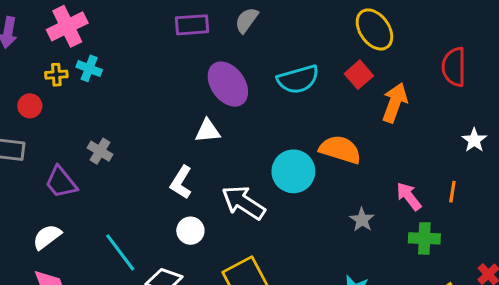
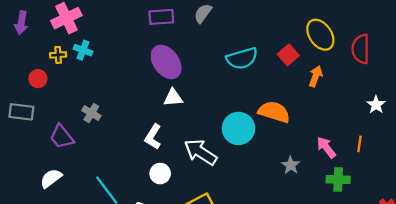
yellow ellipse: (374, 29) -> (320, 35), moved
purple ellipse: (228, 84) -> (166, 62), moved
orange arrow: (395, 103) -> (316, 76), size x0.7

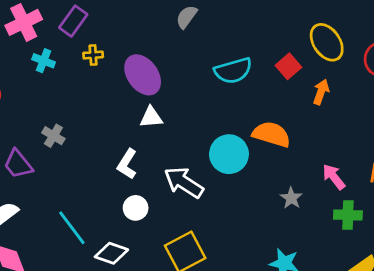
purple rectangle: (161, 17) -> (73, 21), moved, turned -50
yellow cross: (58, 55) -> (93, 55), moved

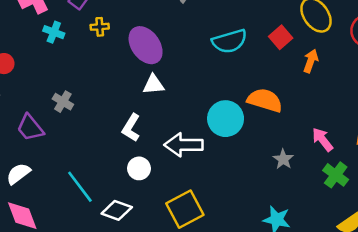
white arrow: (184, 182) -> (184, 145), turned -33
green cross: (348, 215) -> (336, 175), turned 35

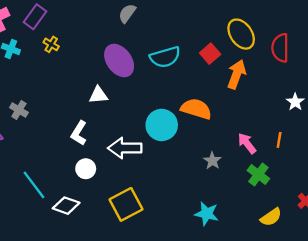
yellow cross: (100, 27) -> (51, 44), turned 35
purple ellipse: (146, 45) -> (119, 61), moved
orange arrow: (311, 61) -> (237, 74), size x1.4

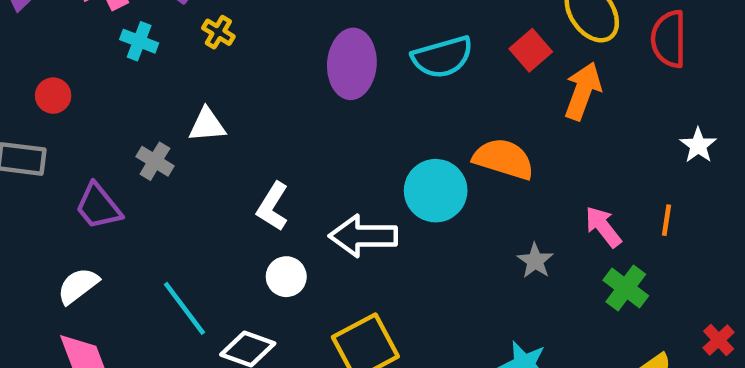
purple ellipse: (119, 61) -> (352, 64), turned 40
white triangle: (98, 95) -> (207, 125), moved

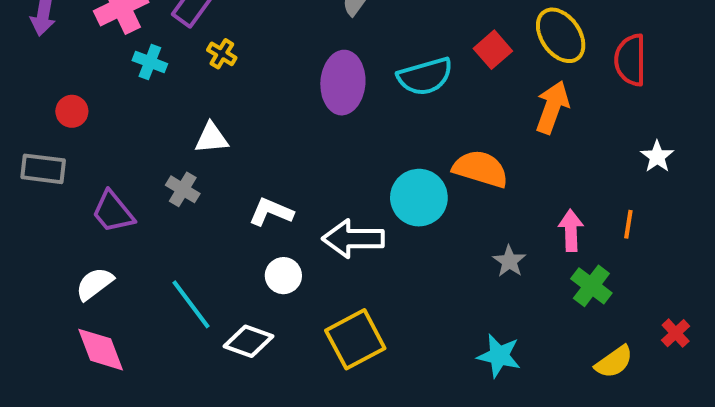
red square: (531, 50) -> (493, 50), moved
gray cross: (155, 161) -> (183, 189), moved
white L-shape: (273, 206) -> (271, 212), turned 81
pink arrow: (603, 227) -> (571, 230), turned 36

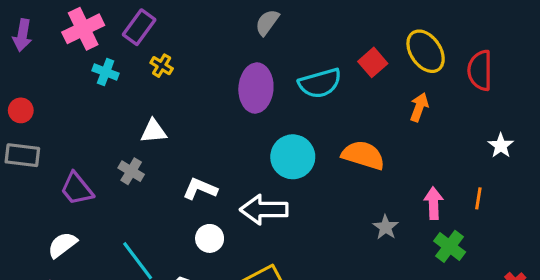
orange arrow: (552, 107) -> (419, 107), size x0.7
red circle: (72, 111) -> (21, 110), moved
cyan circle: (419, 198) -> (293, 157), moved

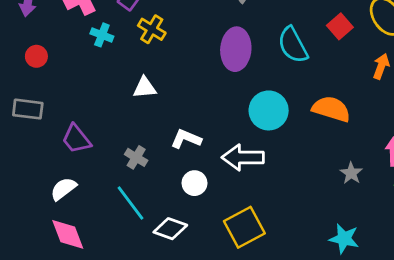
yellow cross: (162, 66) -> (152, 29), size x1.4
cyan semicircle: (320, 83) -> (293, 45), turned 78
red circle: (21, 110) -> (36, 56), moved
gray cross: (131, 171) -> (136, 157), moved

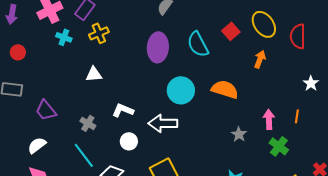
yellow cross: (152, 29) -> (99, 33), turned 36

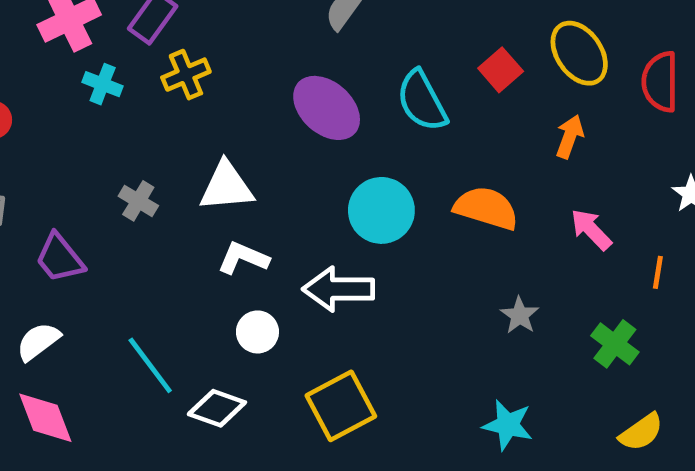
purple ellipse: (158, 47) -> (327, 108), turned -52
white triangle: (94, 74) -> (226, 187), moved, size x1.4
pink arrow: (269, 119) -> (591, 229), moved, turned -42
gray cross: (88, 123) -> (138, 201), moved

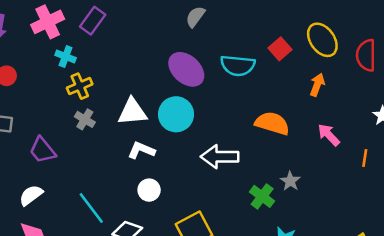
yellow cross: (186, 75) -> (80, 86), moved
cyan semicircle: (422, 101) -> (238, 66), turned -56
cyan circle: (381, 210) -> (176, 114), moved
white arrow: (338, 289) -> (220, 157), moved
green cross: (615, 344) -> (262, 196), moved

